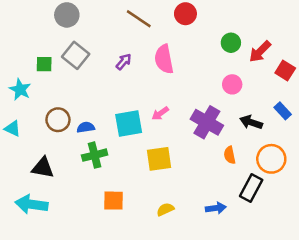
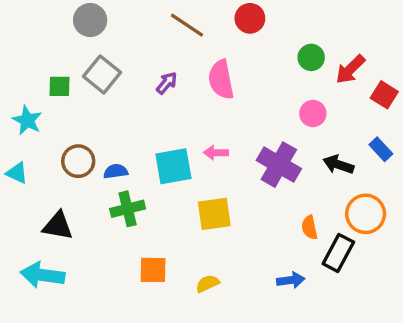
pink arrow: (160, 113) -> (216, 153), turned 36
orange semicircle: (230, 155) -> (309, 227), moved
yellow semicircle: (165, 209) -> (207, 284), moved

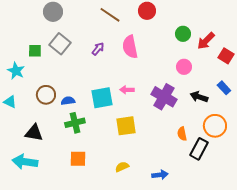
orange square: (153, 270) -> (78, 159), moved
blue arrow: (291, 280) -> (160, 175), moved

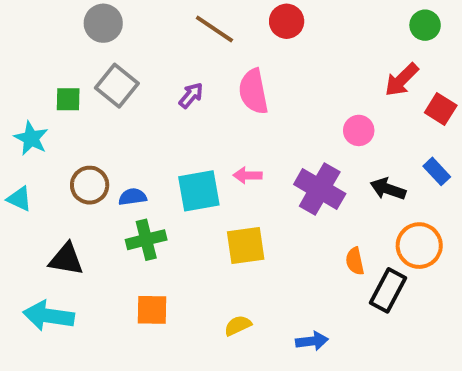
green circle: (183, 34) -> (425, 25), moved

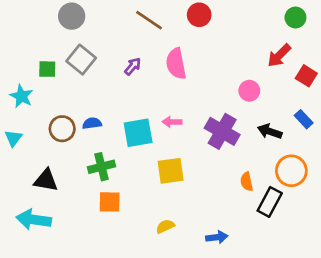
blue semicircle: (132, 197) -> (92, 123), moved
cyan triangle: (19, 199) -> (13, 138), turned 42
orange square: (152, 310) -> (110, 202), moved

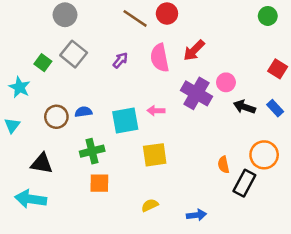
red circle: (199, 15) -> (167, 14), moved
red arrow: (279, 55) -> (194, 50), moved
green square: (47, 69) -> (43, 63), turned 35
purple cross: (222, 131) -> (196, 93), moved
black arrow: (270, 131) -> (244, 107), moved

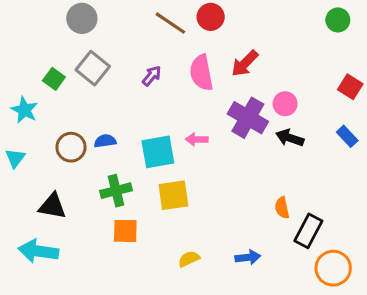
black arrow: (244, 107) -> (290, 138), moved
yellow square: (155, 155) -> (173, 195), moved
orange circle: (264, 155) -> (333, 268), moved
blue arrow: (196, 215) -> (248, 257), moved

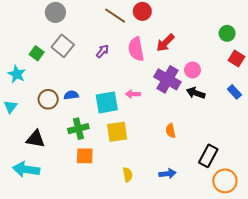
green circle: (338, 20) -> (227, 33), moved
orange semicircle: (282, 208) -> (171, 131), moved
yellow semicircle: (189, 259) -> (128, 175), turned 104

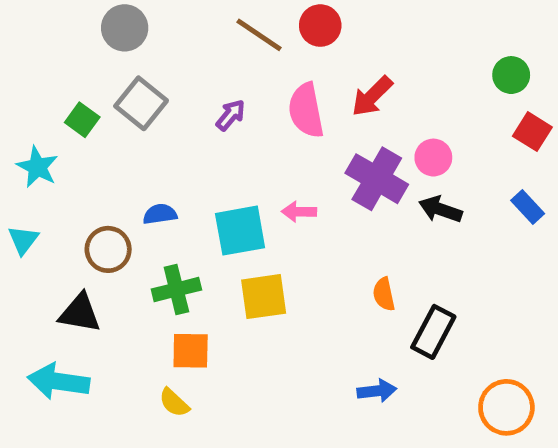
brown circle: (48, 99) -> (108, 249), moved
black rectangle: (208, 156) -> (433, 332), moved
yellow semicircle: (128, 175) -> (174, 403), moved, turned 144

